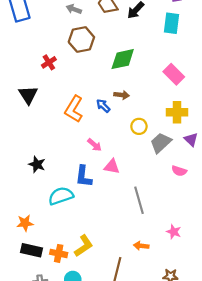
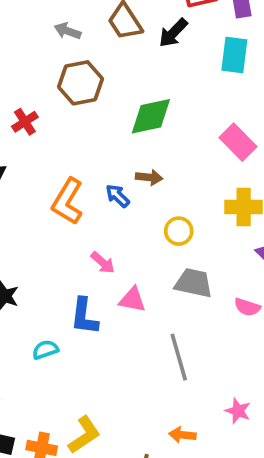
gray trapezoid: (161, 143) -> (194, 283), moved, turned 55
cyan semicircle: (61, 196) -> (45, 350), size x0.6

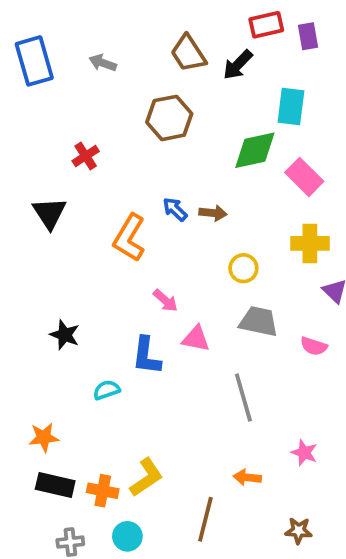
gray arrow: (68, 31) -> (103, 63), moved
cyan rectangle: (234, 55) -> (291, 107), moved
brown hexagon: (80, 83) -> (169, 118), moved
green diamond: (151, 116) -> (255, 150), moved
blue arrow: (118, 196) -> (175, 209), moved

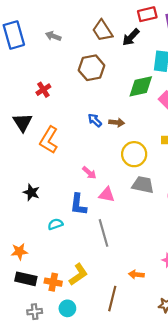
orange L-shape: (129, 238) -> (49, 140), moved
yellow circle: (243, 268) -> (134, 154), size x1.5
gray line: (243, 398) -> (104, 233), moved

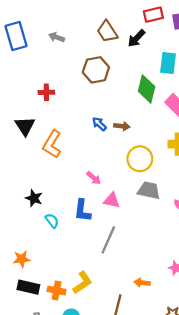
green diamond: (141, 86) -> (147, 89), turned -64
red cross: (43, 90) -> (46, 92), turned 32
cyan semicircle: (55, 224) -> (52, 221), moved, turned 72
gray line: (104, 233) -> (108, 240), turned 40

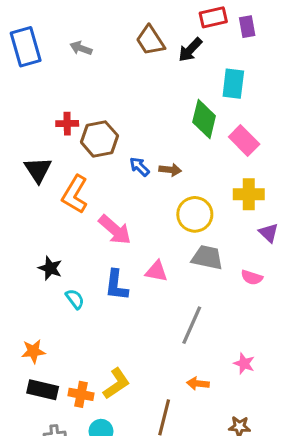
brown hexagon: (96, 70) -> (99, 139), moved
pink arrow: (94, 178) -> (115, 230), moved, size x1.6
gray line: (108, 240) -> (192, 325), moved

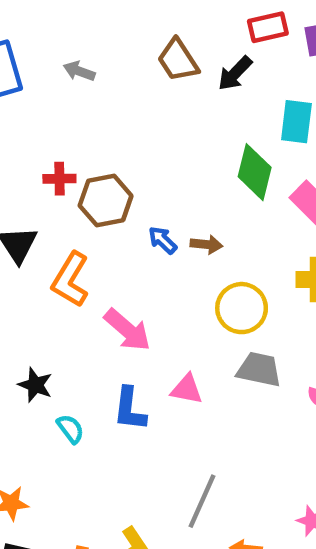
gray line: (192, 325) -> (202, 501), moved

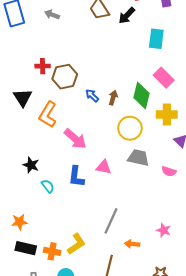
green diamond: (255, 172) -> (142, 96), moved
brown arrow: (206, 244) -> (113, 98), turned -80

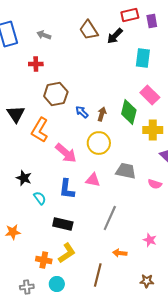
red cross: (43, 66) -> (36, 64), moved
yellow circle: (130, 128) -> (99, 143), moved
gray line: (111, 221) -> (110, 218), moved
black rectangle: (26, 248) -> (63, 224), moved

